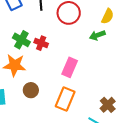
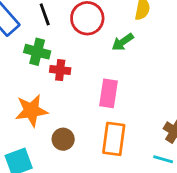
green arrow: (97, 35) -> (123, 42), moved
green cross: (21, 40) -> (37, 52), moved

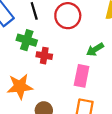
green arrow: (123, 42) -> (95, 50), moved

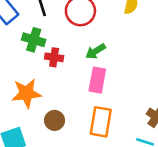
green arrow: (95, 50) -> (95, 51), moved

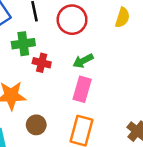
green cross: (34, 40) -> (23, 44), turned -30

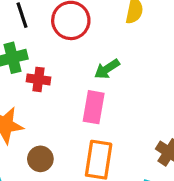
green arrow: (83, 61) -> (107, 69), moved

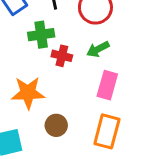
green arrow: (107, 69) -> (98, 49), moved

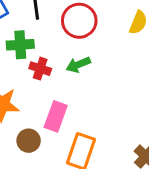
pink rectangle: (107, 85) -> (56, 116), moved

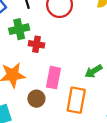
green arrow: (78, 65) -> (94, 71), moved

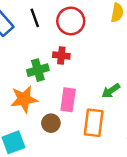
green cross: (19, 29) -> (38, 70), moved
red cross: (36, 44) -> (61, 55), moved

